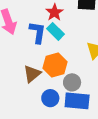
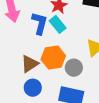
gray circle: (72, 82) -> (74, 68), moved
blue circle: (50, 98) -> (33, 88), moved

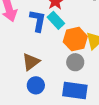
orange hexagon: (53, 58) -> (75, 39), moved

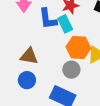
blue L-shape: (38, 21) -> (48, 19), turned 145
brown triangle: (31, 62) -> (29, 56), turned 30

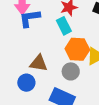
blue L-shape: (48, 19) -> (30, 18), moved, turned 90
brown triangle: (29, 56) -> (39, 63), moved

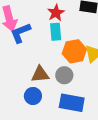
cyan rectangle: (64, 26) -> (56, 32), turned 36
gray circle: (71, 71) -> (64, 75), moved

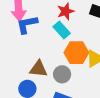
cyan rectangle: (56, 32) -> (62, 30), turned -48

